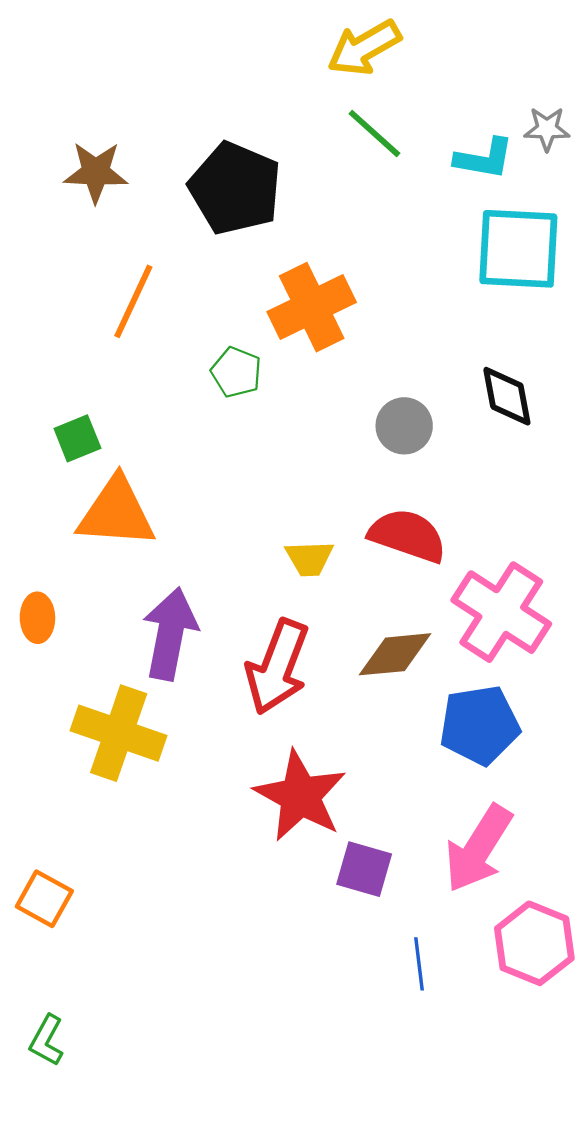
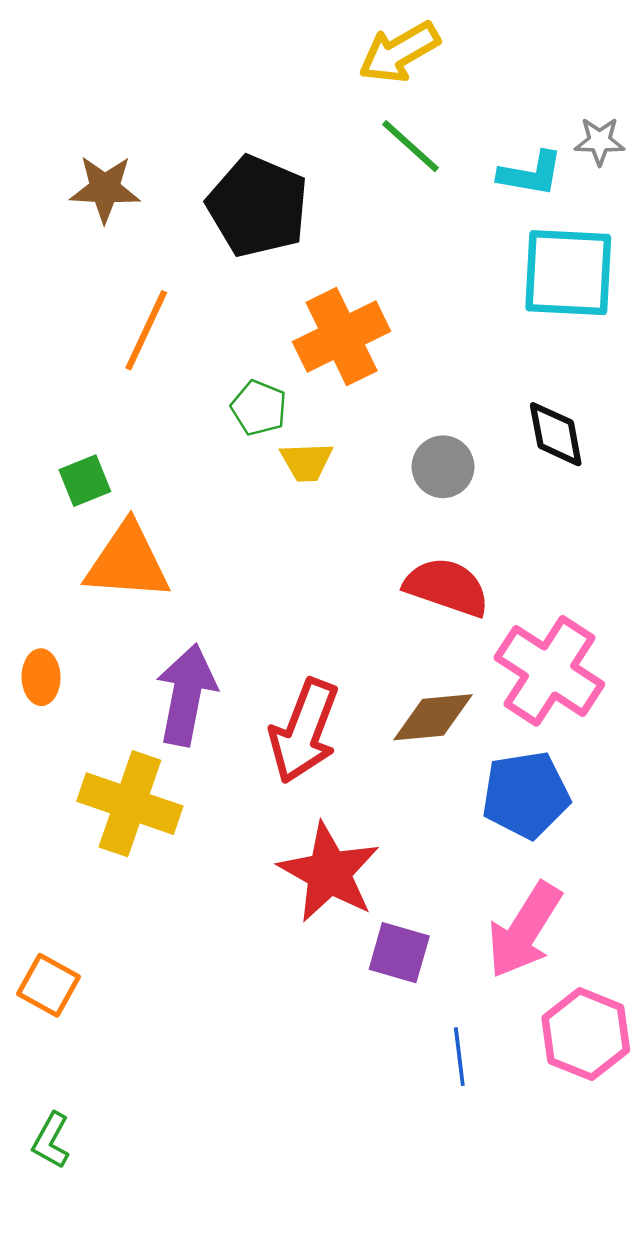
yellow trapezoid: (309, 558) -> (307, 462), moved

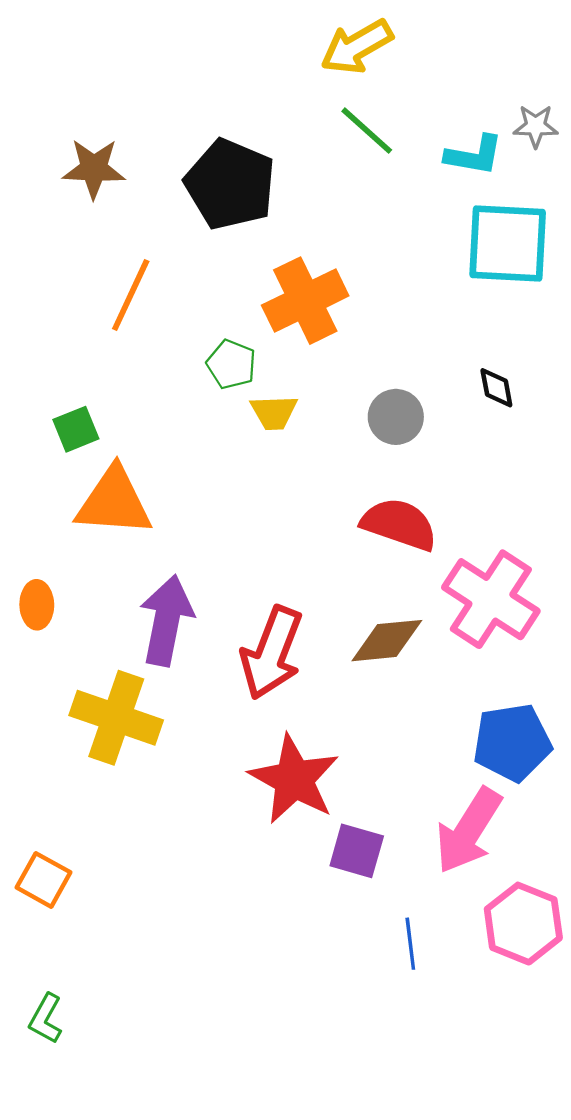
black diamond: (556, 434) -> (496, 388), size x0.7
blue pentagon: (526, 795) -> (512, 742), moved

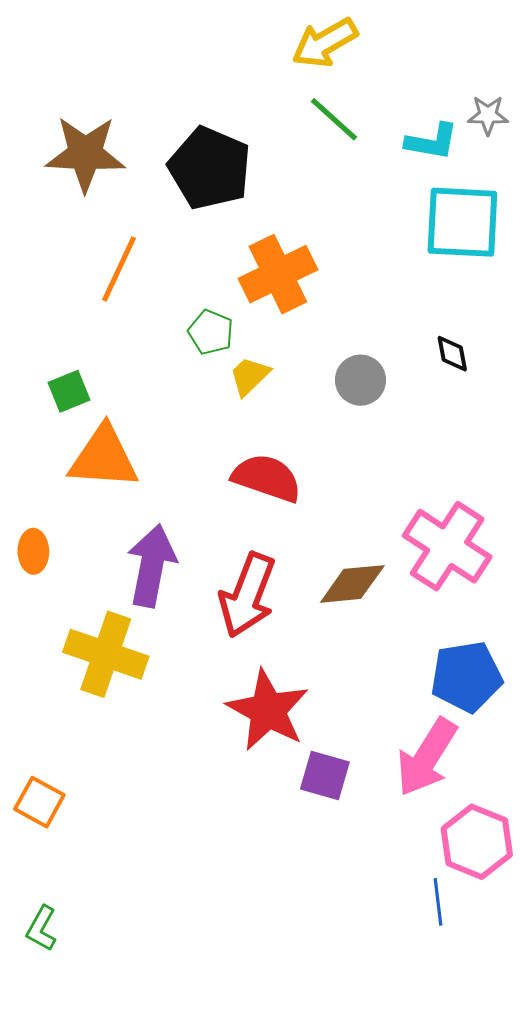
brown star: (94, 169) -> (85, 154), size x1.4
yellow trapezoid: (274, 412) -> (249, 376), turned 138
red semicircle: (399, 524) -> (267, 478), moved
blue line: (410, 944) -> (438, 902), moved

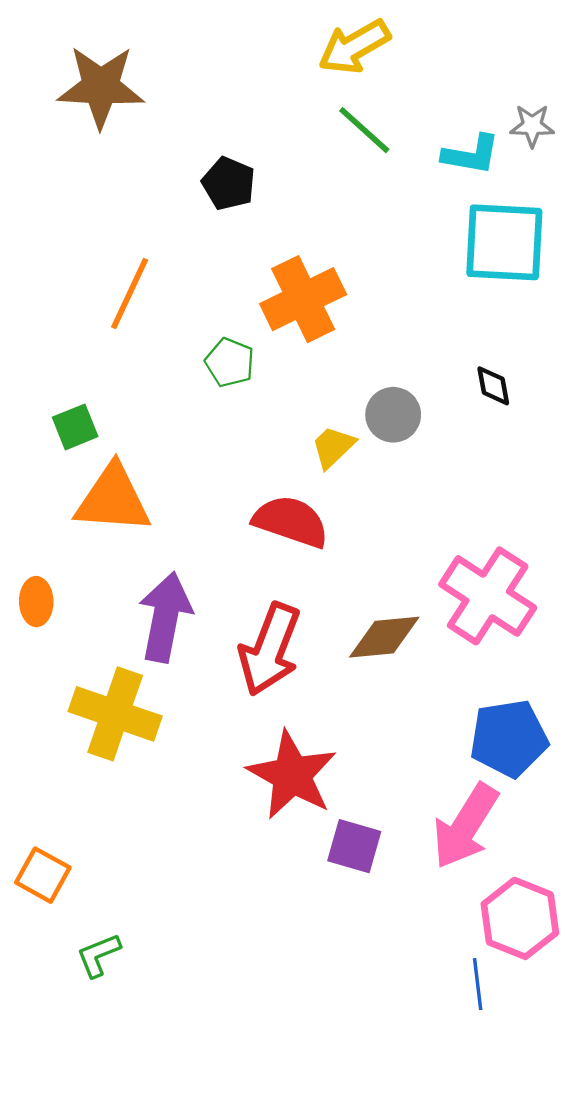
brown star: (85, 154) -> (101, 87), moved
black pentagon: (210, 168) -> (229, 183), size x0.6
yellow trapezoid: (249, 376) -> (333, 447), moved
green L-shape: (42, 928) -> (99, 955), moved, turned 39

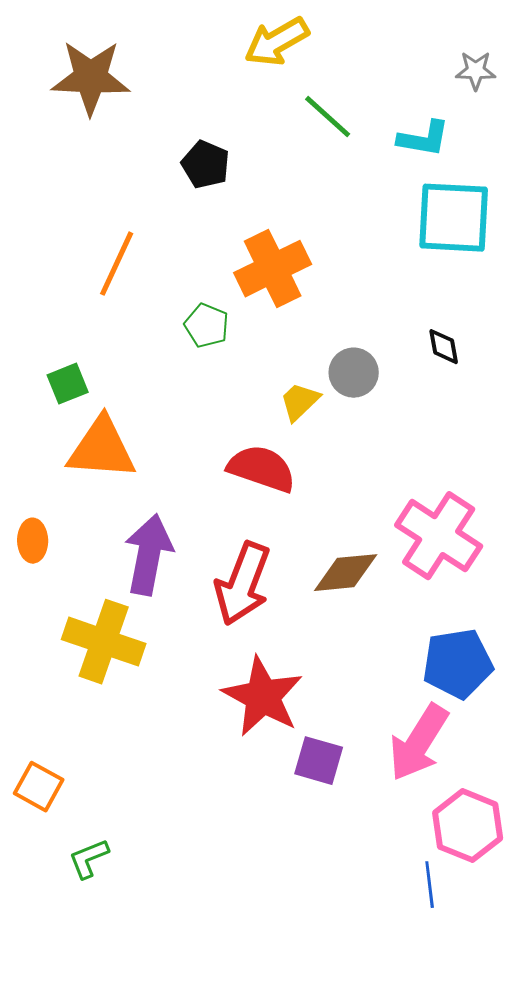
yellow arrow: (354, 47) -> (277, 42), moved
gray star: (532, 126) -> (476, 71), moved

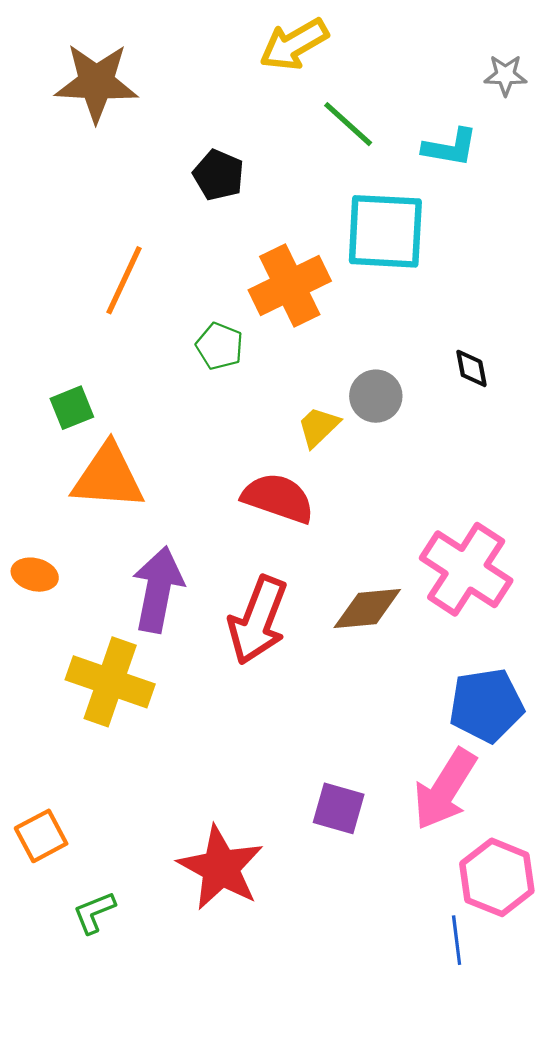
cyan square: (454, 218) -> (385, 231), moved
orange ellipse: (33, 541) -> (35, 575), turned -75
red star: (263, 697) -> (221, 868), moved
orange square: (39, 787) -> (41, 836), turned 33

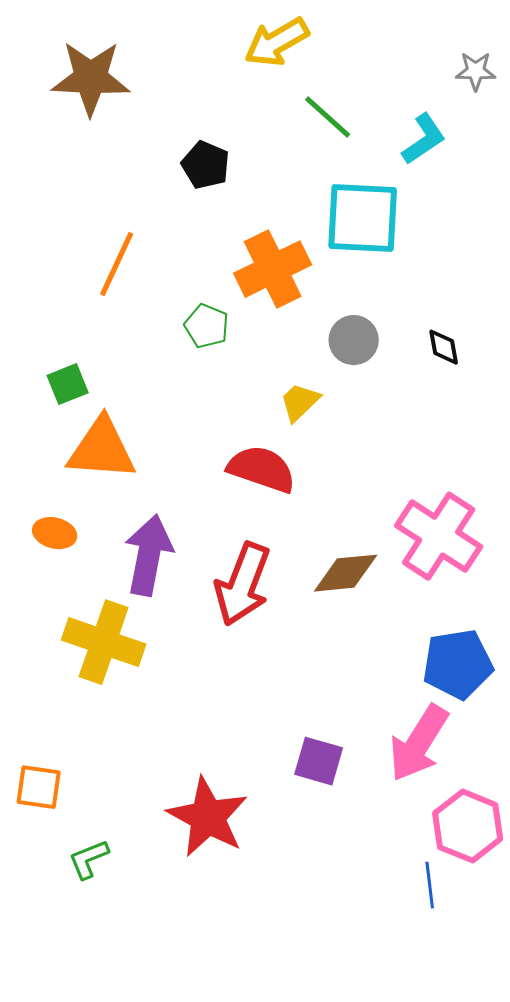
cyan L-shape: (450, 147) -> (424, 139), turned -44
gray circle: (376, 396) -> (354, 340), moved
orange ellipse: (35, 575) -> (55, 533), moved
orange square: (41, 836) -> (39, 787), turned 36

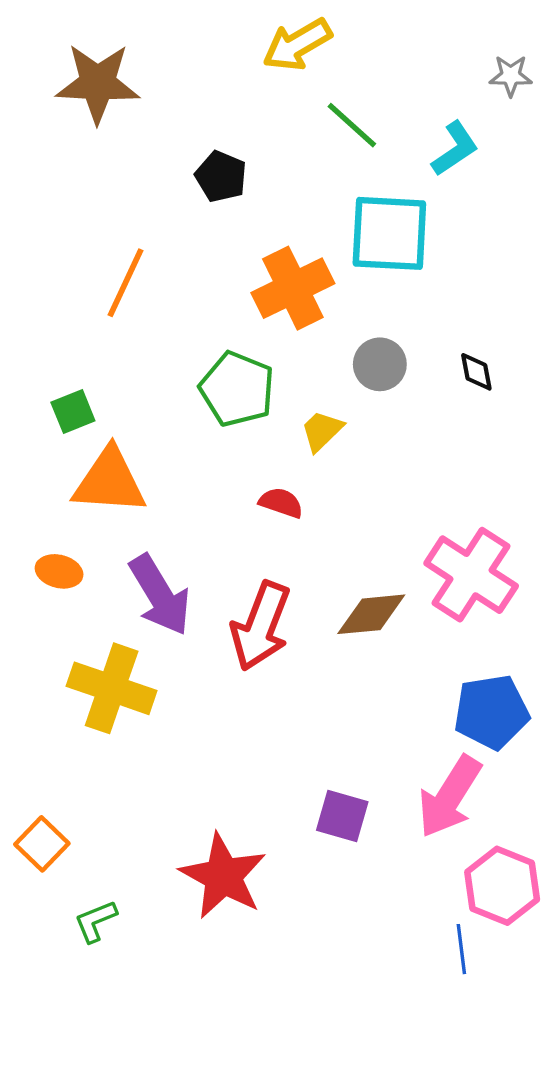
green pentagon: (207, 326) -> (237, 389), moved, size x1.6
red semicircle: (262, 469) -> (281, 503), size x0.6
purple arrow: (149, 555) -> (160, 595), turned 138
orange square: (39, 787) -> (42, 844), turned 36

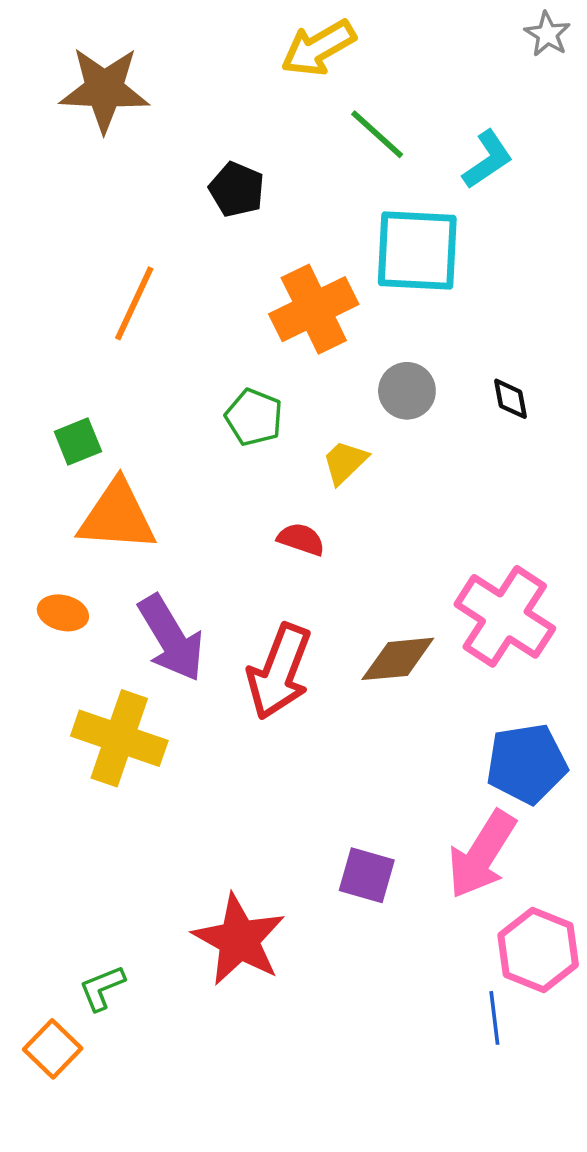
gray star: (511, 76) -> (547, 34), moved, turned 30
green pentagon: (237, 389) -> (254, 417), size x0.7
orange square: (42, 844) -> (53, 1049), moved

